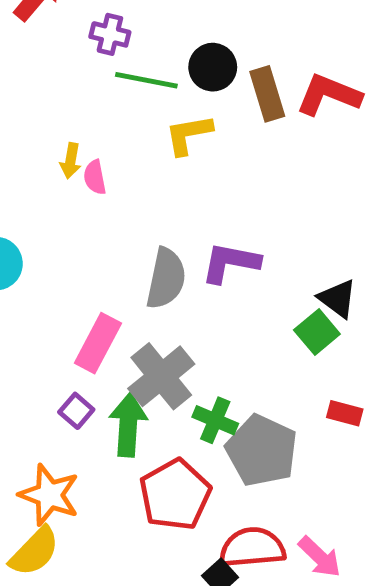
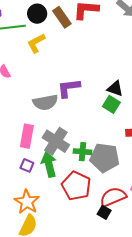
gray semicircle: (166, 278) -> (45, 102), turned 85
orange star: (49, 495) -> (27, 202), turned 30

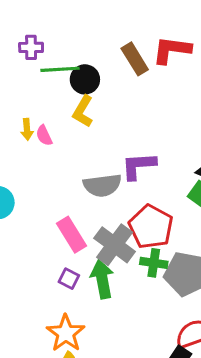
black circle: (37, 14) -> (85, 79), moved
yellow L-shape: (36, 43) -> (83, 111), moved, turned -35
pink rectangle: (27, 136) -> (71, 235), turned -45
red pentagon: (76, 186) -> (151, 227), moved

